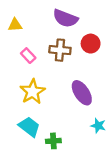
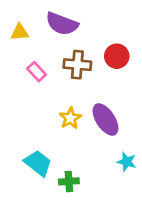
purple semicircle: (65, 18) -> (62, 24), moved
yellow star: (33, 92) -> (70, 118), moved, size x0.7

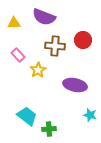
pink rectangle: (37, 72) -> (18, 55), moved
yellow star: (70, 118) -> (38, 70), moved
purple ellipse: (105, 120) -> (75, 85), turned -45

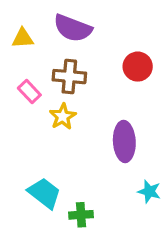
brown cross: (55, 46) -> (69, 77), moved
purple ellipse: (75, 85) -> (124, 141), turned 75

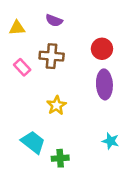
purple semicircle: (73, 28) -> (54, 20), size x0.6
yellow star: (63, 117) -> (56, 105), moved
purple ellipse: (124, 141) -> (104, 84), moved

